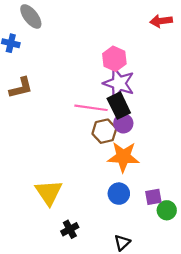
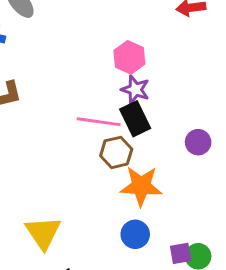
purple star: (119, 83) -> (135, 90), size x0.7
purple circle: (123, 123) -> (198, 142), moved
purple square: (153, 197) -> (181, 253), moved

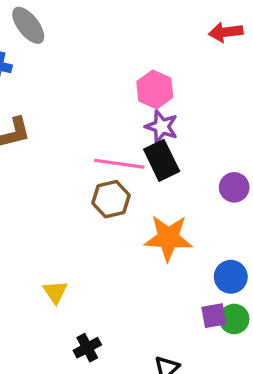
brown hexagon: (116, 152) -> (111, 199), moved
yellow triangle: (43, 233) -> (55, 292), size x0.6
blue circle: (135, 234) -> (231, 277), moved

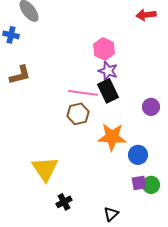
blue circle: (231, 277) -> (138, 155), moved
yellow triangle: (55, 292) -> (45, 169), size x1.8

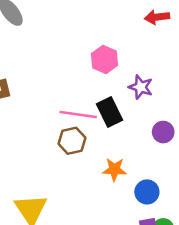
purple star: (108, 71) -> (141, 87), moved
orange star: (112, 137) -> (114, 169), size x0.7

